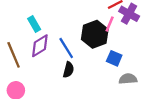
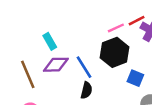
pink line: (110, 24) -> (116, 28), moved, turned 42
purple diamond: (40, 46) -> (56, 65), turned 30

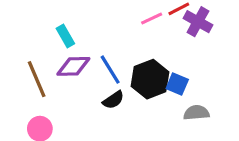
black hexagon: (115, 52) -> (150, 79), moved
black semicircle: (86, 90) -> (113, 100), turned 42

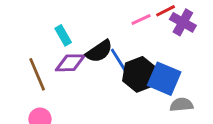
blue line: (110, 70) -> (119, 61), moved
blue square: (177, 84) -> (164, 79), size x1.6
black semicircle: (113, 100) -> (99, 51), moved, size x1.4

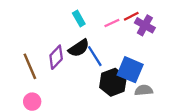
cyan rectangle: (63, 35) -> (79, 18), moved
purple diamond: (70, 63) -> (56, 57), turned -45
black hexagon: (140, 74) -> (113, 82), moved

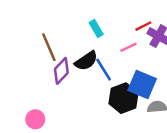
cyan rectangle: (79, 18) -> (96, 29), moved
pink line: (112, 23) -> (128, 47), moved
brown line: (30, 66) -> (49, 47), moved

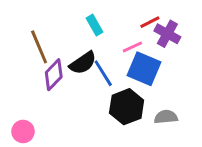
blue square: (142, 84) -> (144, 69), moved

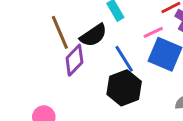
black semicircle: (83, 63) -> (93, 35), moved
black hexagon: (127, 107) -> (124, 88), moved

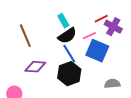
black semicircle: (93, 35) -> (67, 36), moved
purple diamond: (74, 60) -> (35, 67), moved, turned 50

